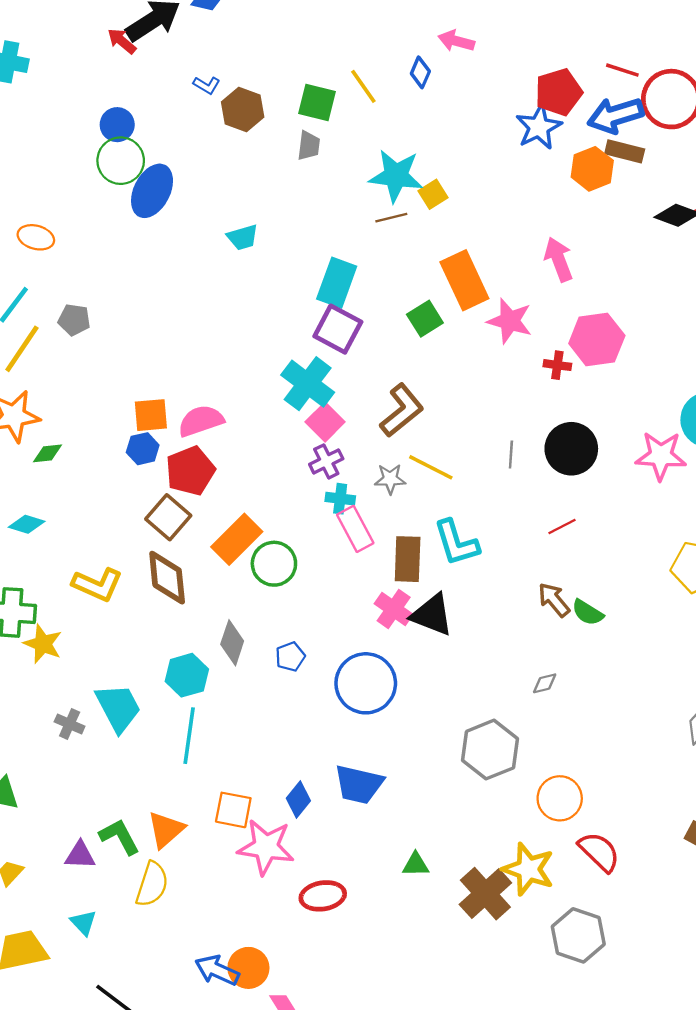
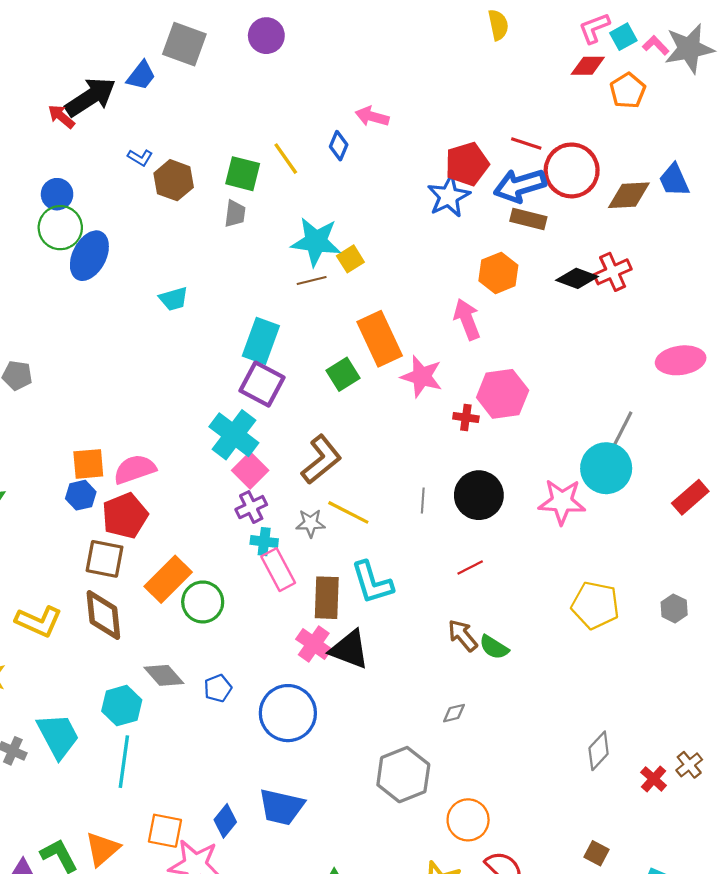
orange hexagon: (592, 169) -> (498, 273), moved
brown square: (168, 517) -> (104, 559), turned -30
gray diamond: (232, 643) -> (164, 675), turned -60

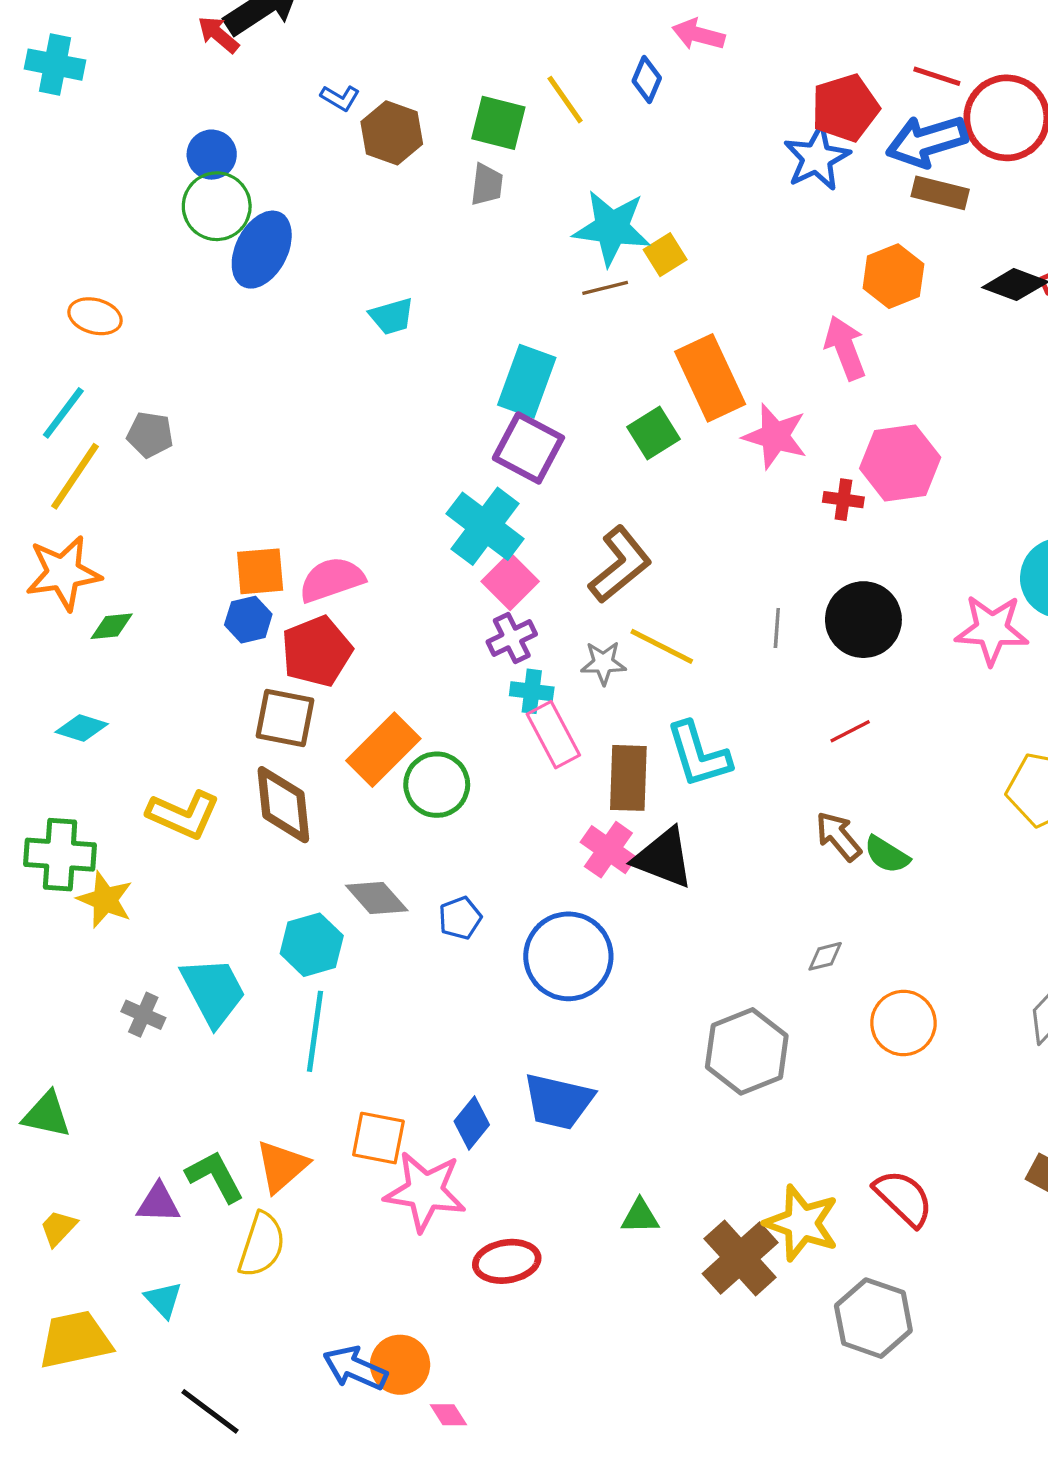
orange circle: (468, 820) -> (903, 1023), moved

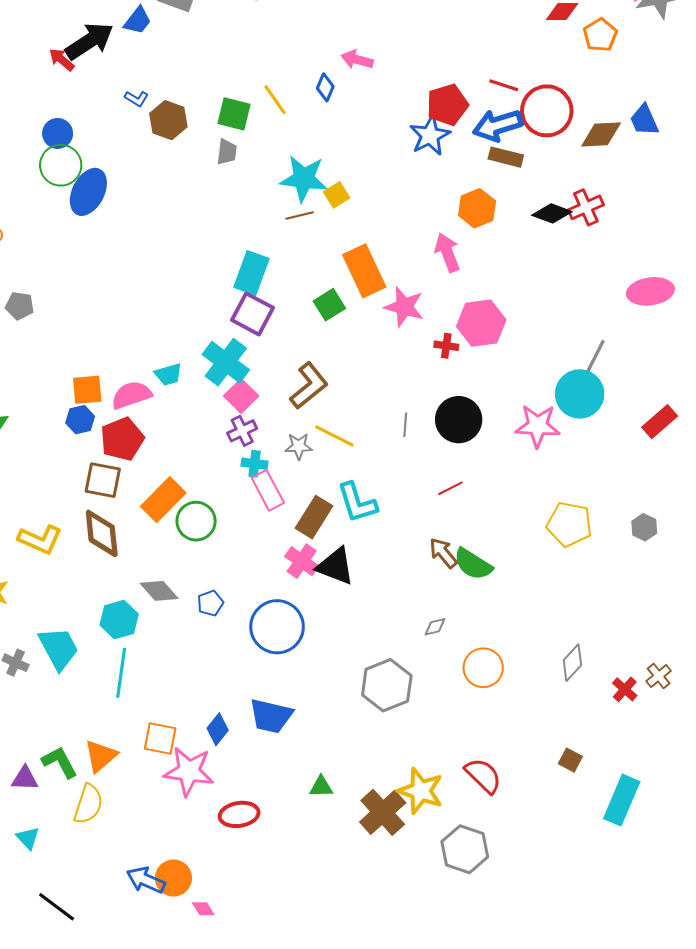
cyan trapezoid: (392, 316) -> (168, 374), moved
brown rectangle: (628, 778) -> (314, 517), turned 30
green semicircle: (887, 855) -> (473, 564), size x1.4

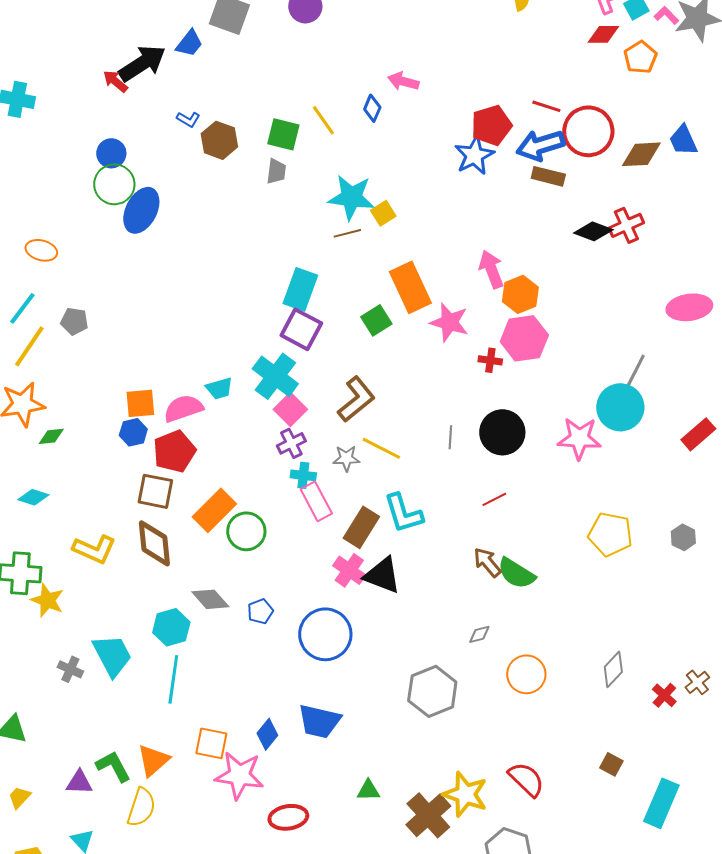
orange hexagon: (477, 208) -> (520, 294), moved

